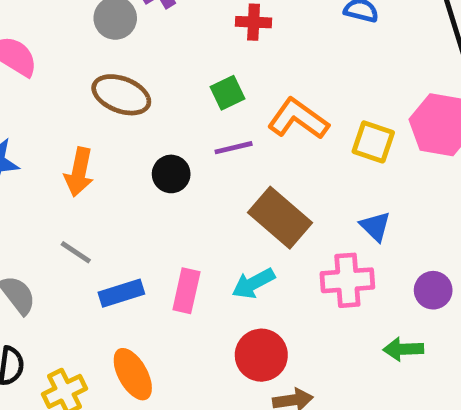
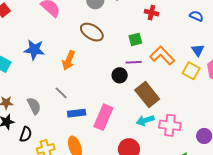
black circle: (171, 174) -> (120, 75), moved
blue triangle: (375, 226) -> (198, 50), moved
cyan arrow: (253, 283) -> (145, 120), moved
pink rectangle: (186, 291) -> (103, 117), size x1.4

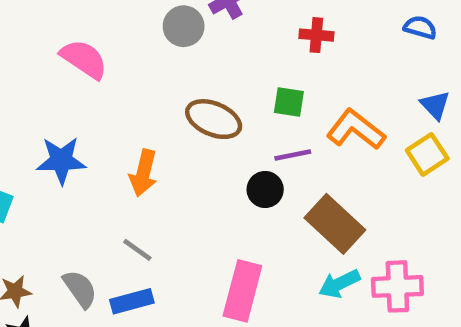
brown ellipse: (92, 32) -> (214, 119), moved
green square: (135, 39) -> (289, 102), turned 32
yellow square: (191, 71) -> (427, 154), turned 36
blue rectangle: (77, 113) -> (132, 301), moved

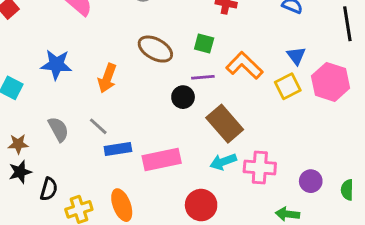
gray semicircle: (80, 289) -> (58, 129), moved
pink rectangle: (242, 291) -> (162, 159), turned 57
blue rectangle: (132, 301) -> (118, 149), moved

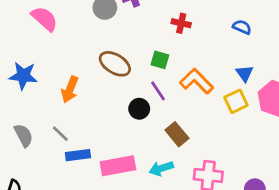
purple line: (203, 77) -> (158, 91), turned 60
brown rectangle: (225, 124) -> (177, 134), size x0.7
cyan arrow: (223, 162) -> (161, 168), moved

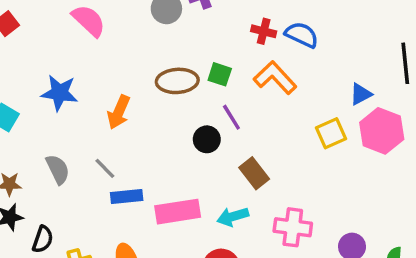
blue semicircle: (242, 27) -> (302, 35), moved, size x1.4
green square: (160, 60) -> (220, 74), moved
brown ellipse: (115, 64) -> (177, 81), turned -36
blue triangle: (245, 73) -> (361, 94), moved, turned 36
orange L-shape: (197, 81) -> (275, 78), moved

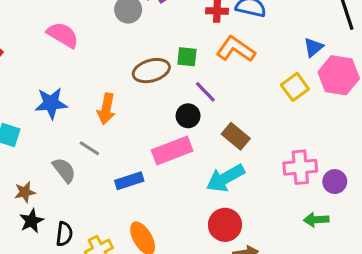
gray line: (105, 168) -> (89, 148), moved
pink rectangle: (178, 212) -> (172, 150), moved
cyan arrow: (233, 217) -> (225, 178), size x1.4
pink cross: (293, 227) -> (300, 167), moved

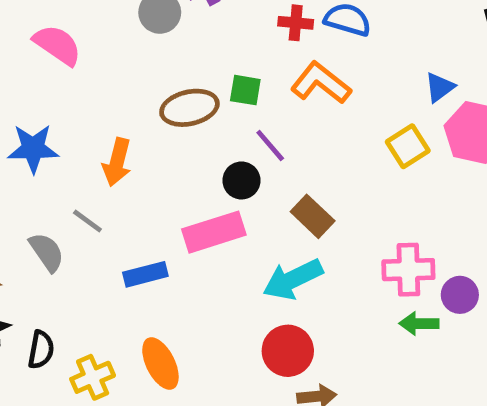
green arrow: (316, 220) -> (419, 324), moved

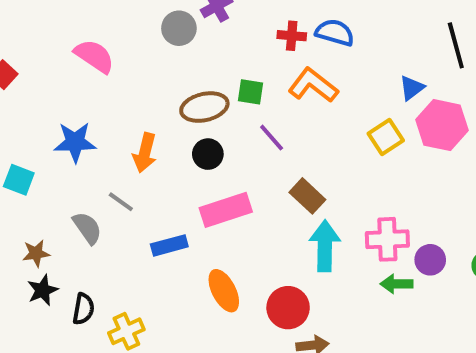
black circle: (241, 180) -> (208, 154), moved
cyan arrow: (293, 279) -> (325, 246), moved, turned 117
orange ellipse: (160, 364) -> (224, 291), moved

